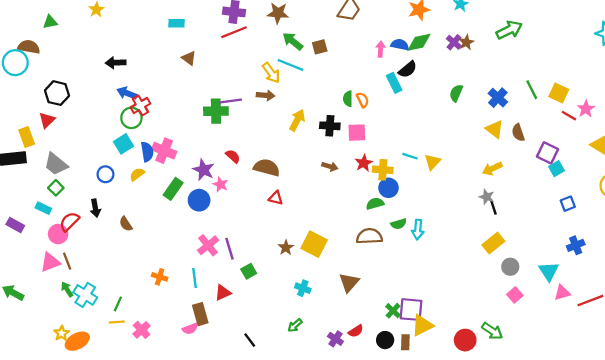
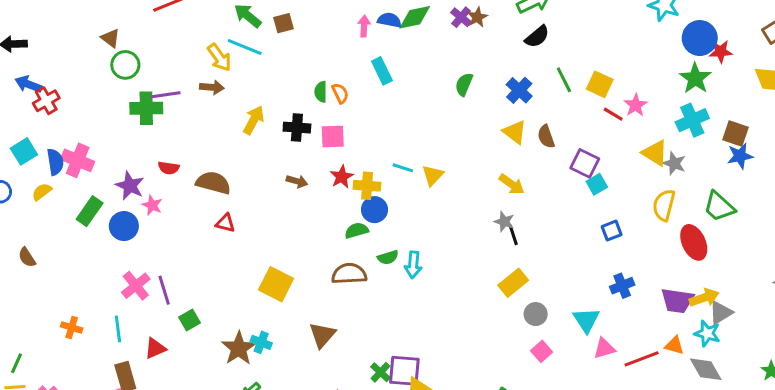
black semicircle: (408, 69) -> (537, 37), moved
green circle: (131, 118) -> (125, 65), moved
red semicircle: (233, 156) -> (169, 168), turned 147
yellow arrow: (492, 169) -> (512, 184), turned -120
brown star: (286, 248) -> (239, 348), moved, size x1.6

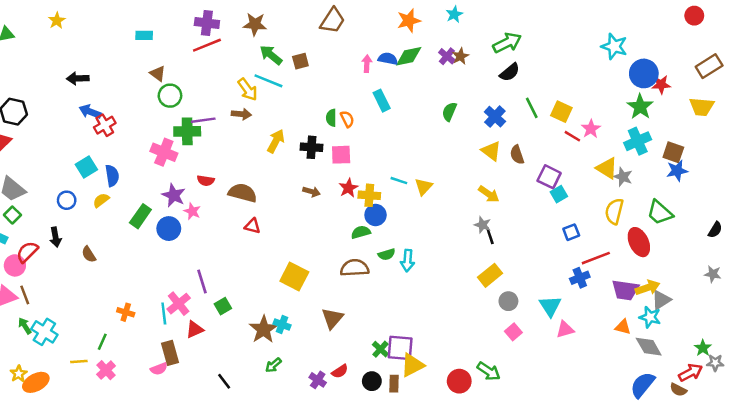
pink cross: (78, 160) -> (164, 152), moved
pink cross: (136, 286) -> (179, 304), moved
red line: (642, 359) -> (596, 258), moved
green line: (16, 363) -> (102, 342), moved

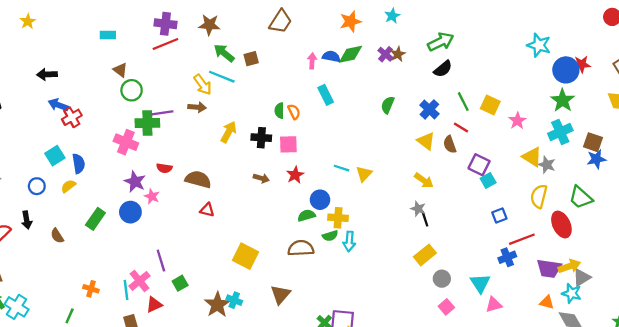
red star: (661, 85) -> (582, 64), moved
red line: (572, 136) -> (461, 127), moved
yellow cross: (369, 195) -> (338, 218), moved
green rectangle: (140, 216) -> (95, 219), moved

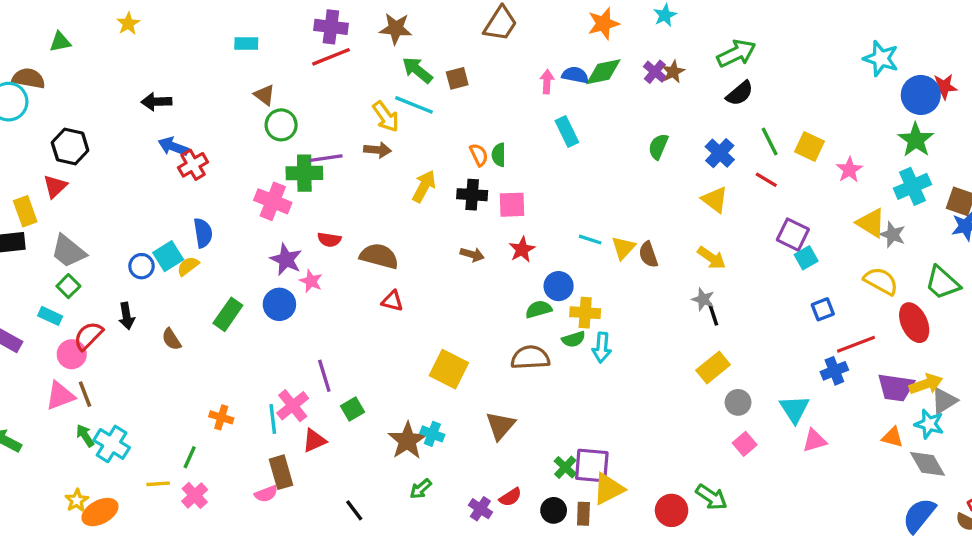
orange semicircle: (294, 112) -> (479, 155), moved
brown semicircle: (450, 144) -> (648, 255), moved
cyan square: (55, 156) -> (168, 256), moved
yellow semicircle: (539, 196) -> (881, 281), turned 105

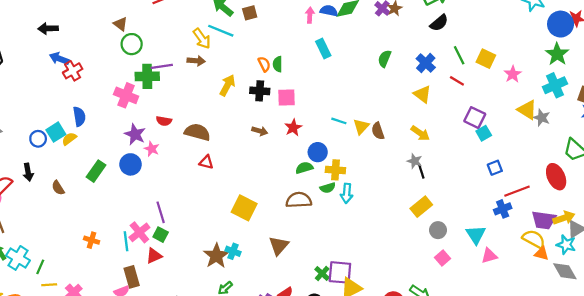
yellow semicircle: (881, 281) -> (534, 239), moved
green square: (353, 409) -> (161, 235), moved, turned -32
green line: (190, 457) -> (40, 267), moved

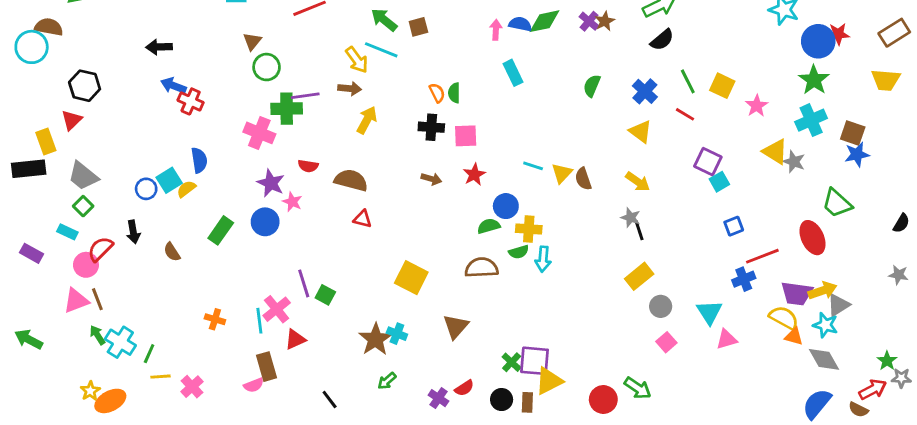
brown triangle: (120, 24) -> (252, 41), turned 32
red cross: (73, 71) -> (191, 101), turned -36
yellow arrow: (227, 85) -> (367, 120), moved
green square: (161, 235) -> (325, 295), moved

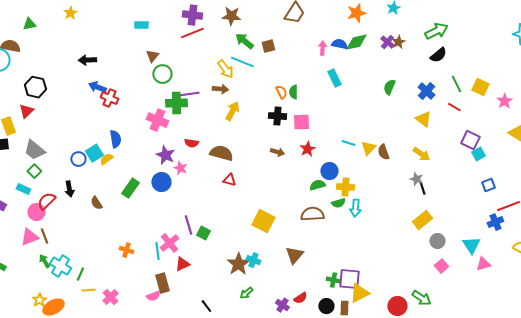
green cross: (512, 362) -> (333, 280), turned -32

